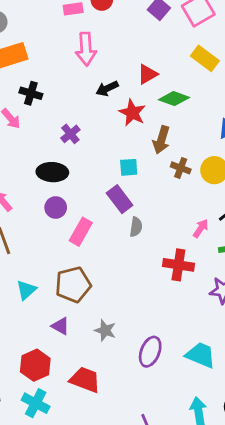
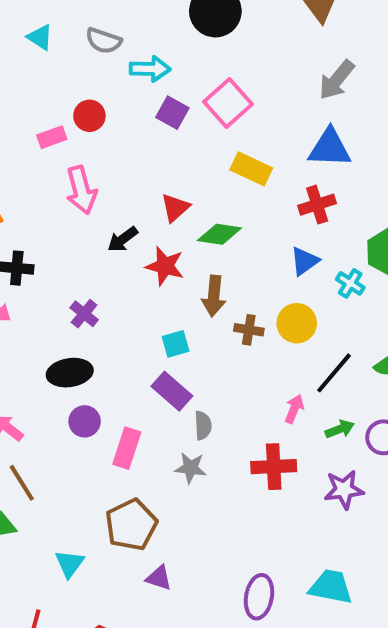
cyan triangle: (26, 290) -> (69, 564), moved
purple triangle: (60, 326) -> (159, 578), moved
gray star: (105, 330) -> (191, 468), moved

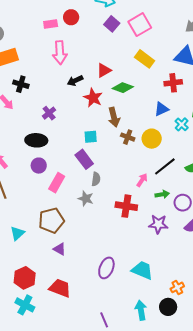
brown arrow: (214, 296) -> (114, 117), turned -30

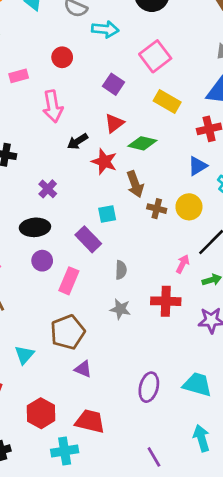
pink rectangle: (51, 24) -> (19, 76), moved
purple square: (112, 24) -> (114, 84), moved
purple rectangle: (84, 159) -> (88, 239), moved
gray star: (86, 199) -> (120, 309), moved
cyan cross: (25, 305) -> (65, 451), moved, turned -30

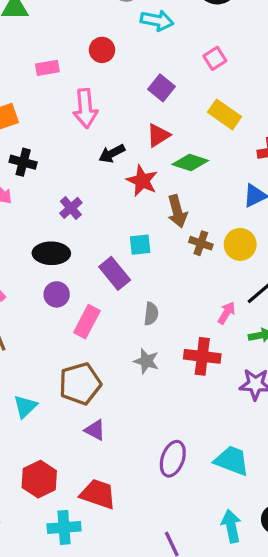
pink square: (155, 56) -> (215, 58), size x0.6

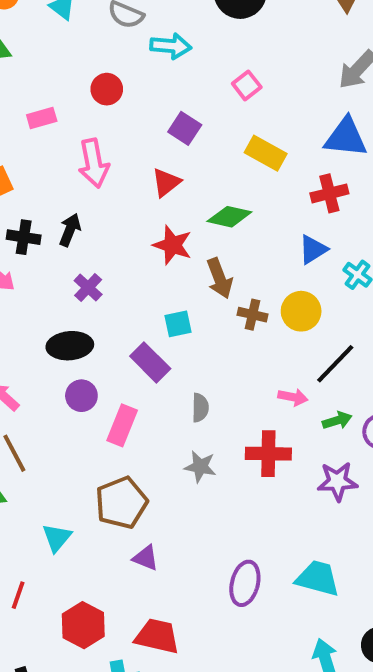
red triangle: (158, 135) -> (166, 182), moved
black arrow: (112, 154) -> (70, 230), moved, turned 145
pink arrow: (227, 313) -> (293, 397), turned 75

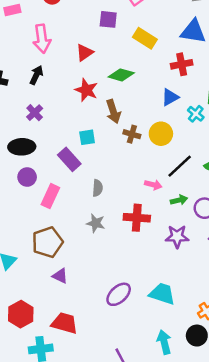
purple square: (185, 128) -> (108, 19), moved, turned -30
black arrow: (70, 230) -> (36, 75), moved
purple ellipse: (245, 583) -> (119, 294), turned 30

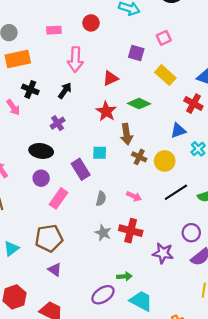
red cross: (182, 64) -> (193, 104), turned 30
pink arrow: (153, 185) -> (134, 196), moved
green arrow: (179, 200) -> (124, 276), moved
gray star: (96, 223) -> (103, 233), moved

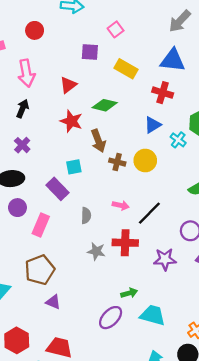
black line: (176, 192) -> (149, 213), moved

